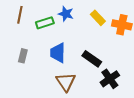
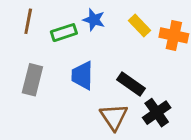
gray rectangle: (23, 56) -> (32, 80), size x1.5
brown triangle: (66, 82) -> (114, 117), moved

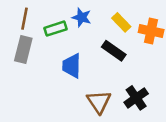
gray rectangle: (32, 80) -> (23, 50), moved
black rectangle: (131, 84) -> (114, 51), moved

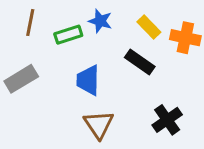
gray rectangle: (23, 50) -> (21, 79), moved, turned 45
brown triangle: (99, 102) -> (99, 124), moved

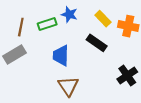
brown line: (30, 23) -> (21, 27), moved
black cross: (167, 120) -> (127, 76), moved

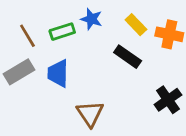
brown line: (21, 27) -> (27, 36), turned -42
blue trapezoid: (61, 56) -> (58, 73), moved

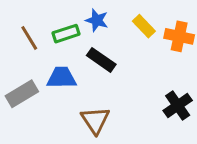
black rectangle: (128, 57) -> (101, 60), moved
gray rectangle: (19, 72) -> (22, 94), moved
blue trapezoid: (58, 73) -> (62, 78), turned 88

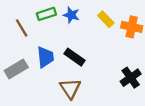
green rectangle: (66, 34) -> (46, 14), moved
black rectangle: (101, 60) -> (74, 57), moved
blue trapezoid: (62, 78) -> (45, 57), turned 85

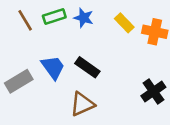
brown line: (22, 28) -> (25, 20), moved
blue trapezoid: (45, 57) -> (53, 67), turned -30
brown triangle: (70, 88) -> (82, 104), turned 40

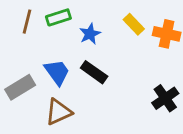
blue star: (84, 18) -> (90, 34), moved, turned 30
brown line: (25, 20) -> (27, 22), turned 45
brown triangle: (82, 104) -> (58, 112), moved

